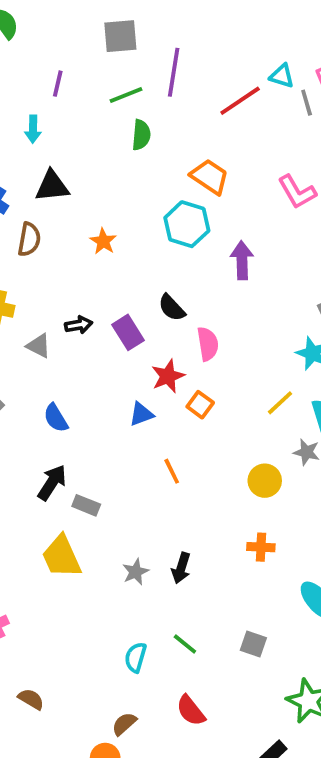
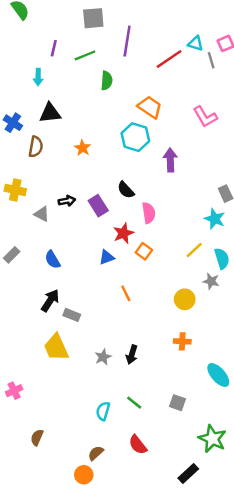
green line: (126, 95) -> (85, 55), moved
brown semicircle: (31, 699) -> (37, 437), turned -98

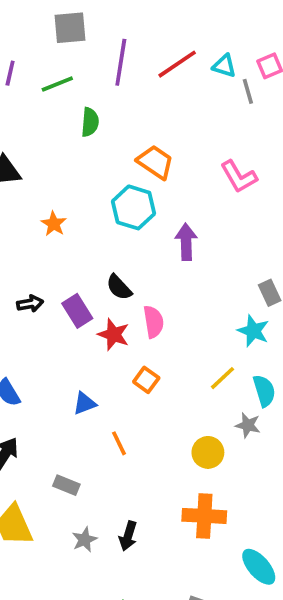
red line: (169, 59) -> (177, 64), moved
red star: (123, 233) -> (114, 334), moved, turned -30
blue triangle: (107, 257) -> (85, 403), moved
gray rectangle: (72, 315) -> (66, 485), moved
orange cross: (182, 341) -> (204, 516), size x1.6

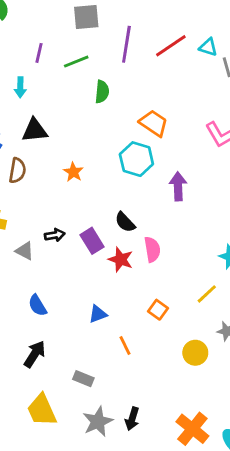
orange square: (146, 380) -> (158, 310), moved
orange cross: (204, 516) -> (192, 429), moved, turned 36
gray star: (85, 540) -> (98, 422), size x1.5

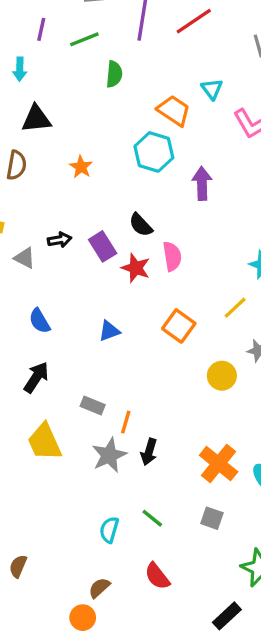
cyan triangle: (208, 47) -> (212, 89), moved, turned 36
orange square: (158, 310) -> (179, 326), size x1.4
orange line: (125, 346) -> (126, 422), moved, turned 42

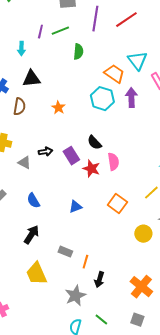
purple line: (41, 29) -> (40, 32), moved
cyan triangle: (212, 89) -> (137, 61), size x1.5
purple arrow: (202, 183) -> (131, 98), moved
gray star: (109, 455) -> (75, 296), moved

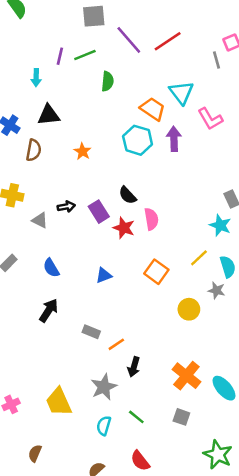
purple line: (95, 19) -> (129, 40), turned -50
orange line: (85, 262) -> (116, 344), turned 40
yellow trapezoid: (36, 274) -> (59, 402), moved

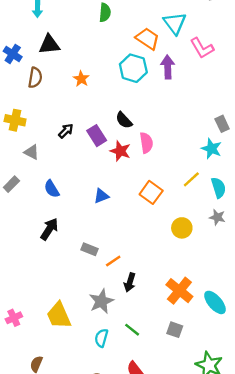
black arrow: (66, 207) -> (66, 131), turned -35
gray triangle: (40, 220) -> (32, 152), moved
gray star: (216, 290) -> (217, 217), moved

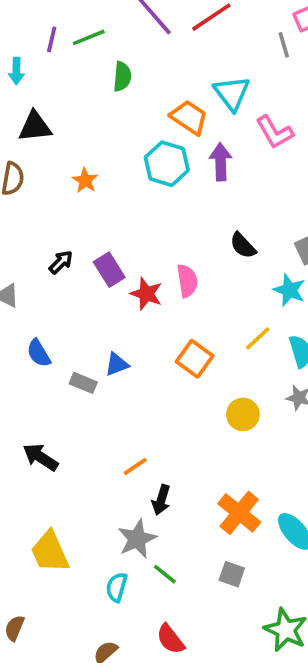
black semicircle: (124, 120) -> (243, 245), moved
black arrow: (49, 229) -> (41, 457), moved, turned -90
gray rectangle: (90, 249) -> (83, 383), moved
gray star: (101, 301) -> (137, 539), moved

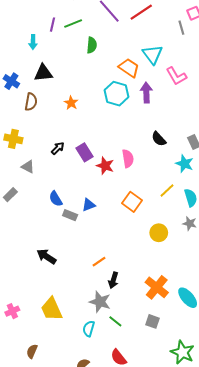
blue semicircle: (39, 353) -> (56, 199), moved
gray star: (137, 539) -> (100, 302), turned -30

